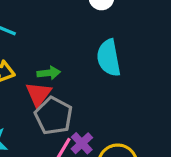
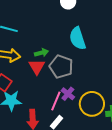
gray pentagon: (54, 116) -> (61, 67), moved

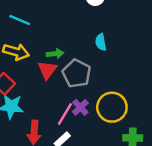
cyan semicircle: (78, 38) -> (101, 42), size x0.6
yellow circle: (92, 104) -> (112, 107), moved

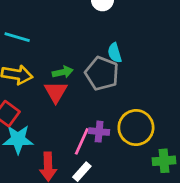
gray pentagon: (77, 73) -> (102, 73), moved
purple cross: (80, 107) -> (99, 132), turned -35

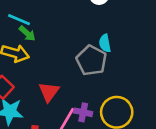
green arrow: (63, 72) -> (27, 33), moved, turned 48
red triangle: (56, 92) -> (49, 92), moved

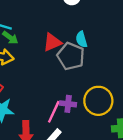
red triangle: (49, 92) -> (52, 42), moved, turned 36

